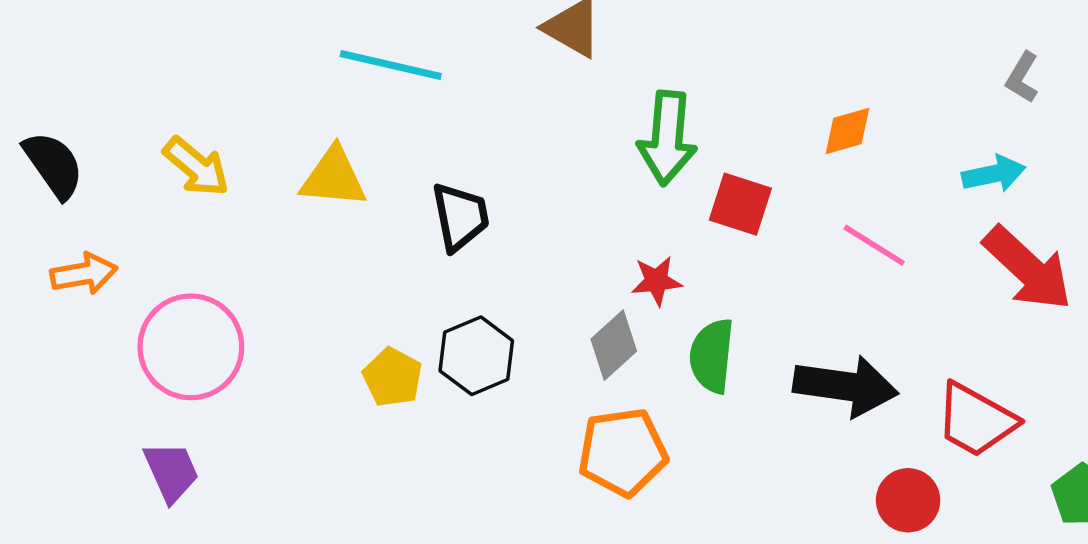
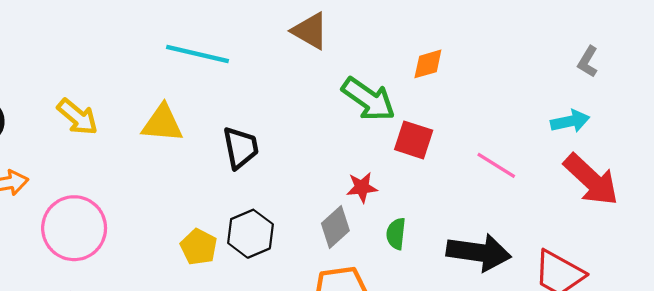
orange diamond: (847, 131) -> (428, 64), moved
green arrow: (667, 138) -> (368, 99), turned -60
green semicircle: (712, 356) -> (396, 234), size x0.7

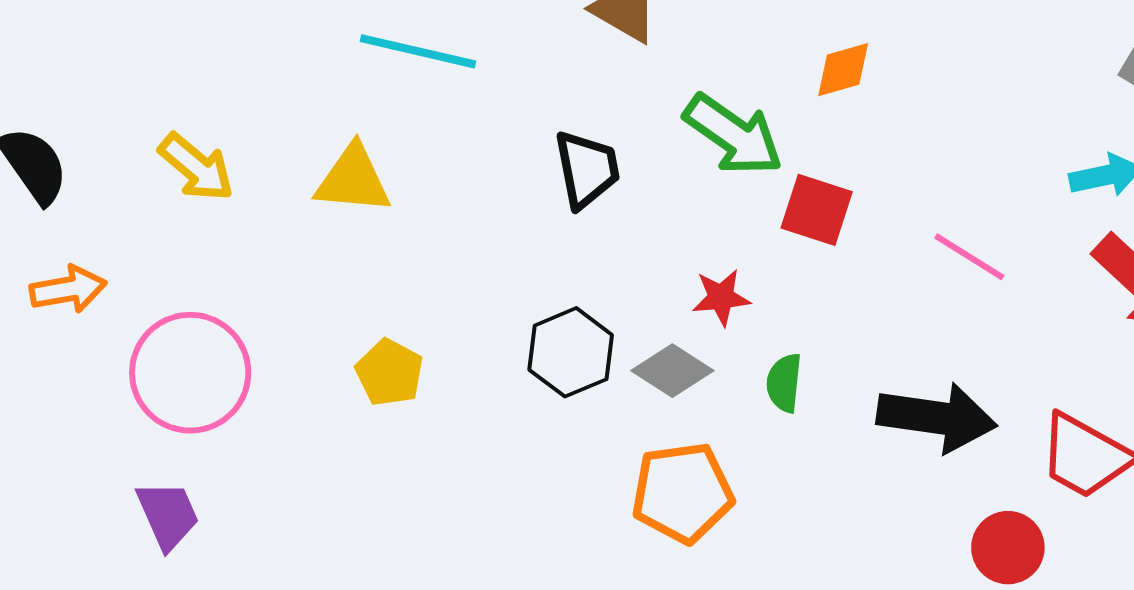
black trapezoid: (241, 148) -> (587, 169), moved
gray diamond: (335, 227) -> (672, 371), turned 75
black hexagon: (250, 234) -> (571, 352), moved
yellow pentagon: (199, 247) -> (390, 373), moved

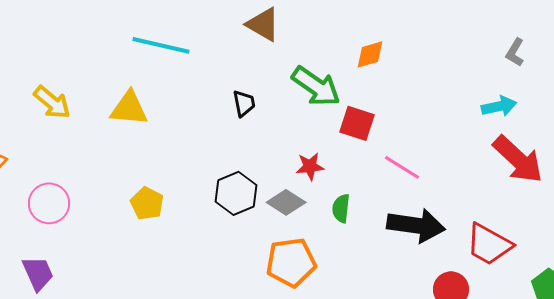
black trapezoid: (587, 169) -> (244, 103), size x0.7
pink line: (969, 257) -> (402, 167), moved
pink circle: (190, 373) -> (49, 203), size x0.7

